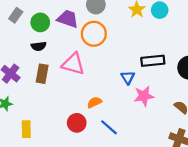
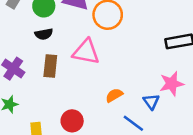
blue triangle: (128, 77) -> (151, 102), moved
red circle: (77, 123) -> (72, 121), moved

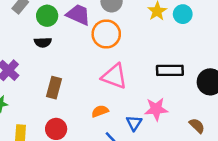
pink triangle: (86, 52) -> (114, 76), moved
brown rectangle: (50, 66) -> (54, 88), moved

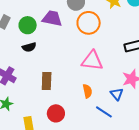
orange circle: (106, 34) -> (89, 23), moved
orange semicircle: (100, 111) -> (87, 91), turned 112

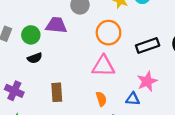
orange circle: (89, 23) -> (108, 33), moved
blue triangle: (117, 94) -> (133, 99), turned -40

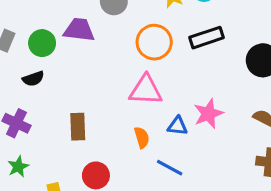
black rectangle: (148, 46) -> (206, 38), moved
black semicircle: (35, 58) -> (33, 79), moved
blue triangle: (133, 99) -> (177, 126), moved

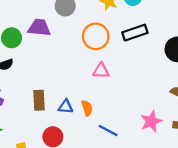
pink triangle: (146, 90) -> (101, 71), moved, size x0.7
pink star: (208, 114) -> (151, 121), moved
blue triangle: (177, 126) -> (66, 107), moved

